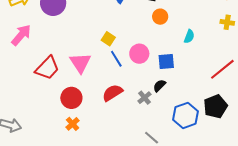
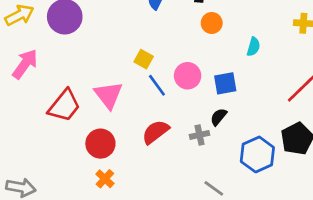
gray cross: (144, 98) -> (200, 135), turned 32

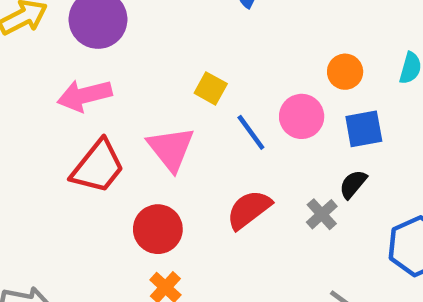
orange circle: (212, 23) -> (345, 72), moved
yellow square: (144, 59) -> (211, 88), moved
pink arrow: (25, 64) -> (85, 95), moved, turned -140
gray cross: (200, 135) -> (322, 214), turned -30

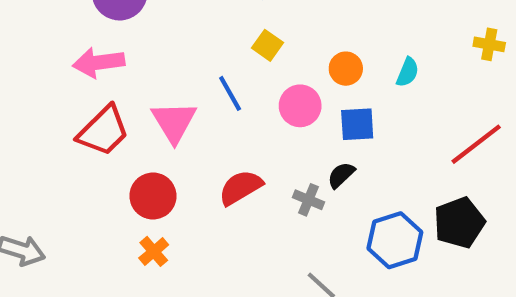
yellow square: (211, 88) -> (267, 45), moved
blue line: (251, 132) -> (230, 93), moved
gray cross: (322, 214) -> (308, 200), turned -32

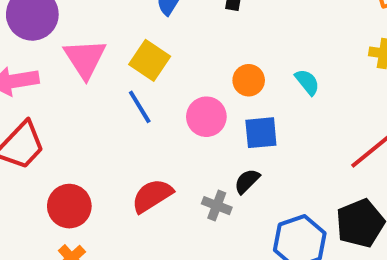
yellow square: (267, 45) -> (150, 60), moved, size x1.4
cyan semicircle: (408, 72) -> (307, 82), turned -60
pink triangle: (174, 122) -> (85, 59), moved

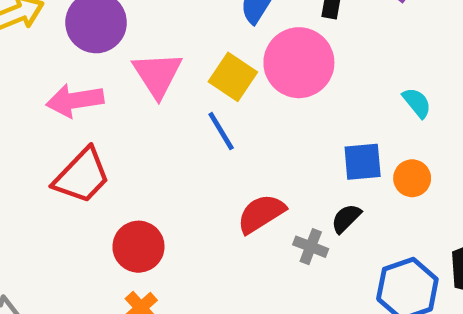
orange circle: (249, 80) -> (412, 178), moved
pink circle: (206, 117) -> (299, 63), moved, size x1.5
red semicircle: (152, 196) -> (261, 214), moved

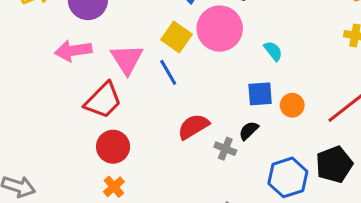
pink triangle: (157, 74) -> (127, 59), moved
cyan semicircle: (417, 103) -> (273, 51), moved
red trapezoid: (82, 176) -> (103, 100), moved

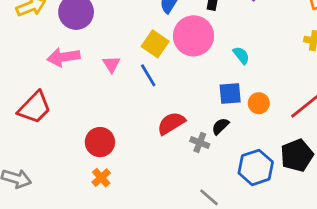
pink triangle: (127, 59) -> (111, 64), size x0.6
red trapezoid: (103, 100) -> (35, 108), moved

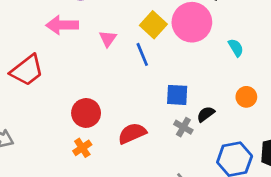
blue square: (230, 93) -> (177, 95), moved
red semicircle: (171, 123) -> (132, 133), moved

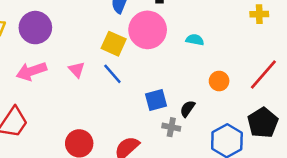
cyan semicircle: (236, 48) -> (195, 40), turned -30

